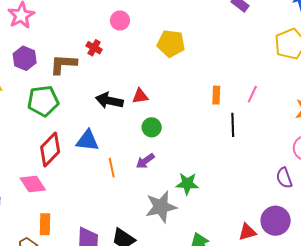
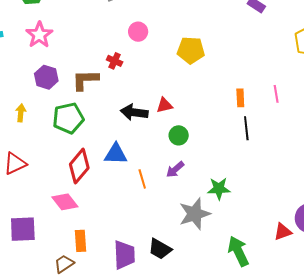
pink line: (252, 94) -> (276, 94), turned -30
black line: (233, 125) -> (246, 128), moved

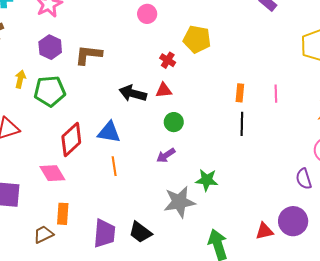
red cross: (115, 61) -> (168, 60), moved
green pentagon: (68, 118) -> (50, 91), moved
orange line: (142, 179) -> (114, 166), moved

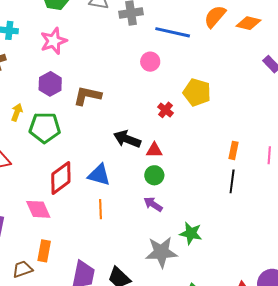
red triangle: (164, 90) -> (154, 150), moved
green circle: (174, 122) -> (154, 175), moved
purple arrow: (166, 155) -> (153, 204), turned 60

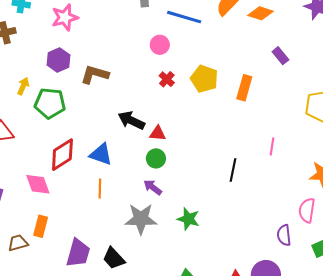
red cross: (165, 110) -> (167, 79), moved
orange rectangle: (234, 150) -> (244, 88), moved, size x1.4
gray star: (161, 252) -> (141, 219), moved

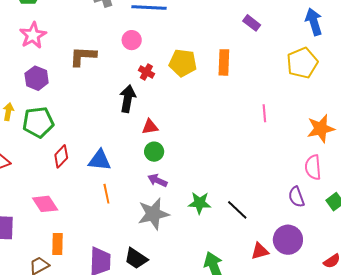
brown L-shape: (95, 74) -> (83, 56), moved
black arrow: (131, 120) -> (128, 99), moved, turned 88
red diamond: (62, 155) -> (61, 156), moved, size x0.7
black line: (233, 170) -> (237, 210), moved, turned -45

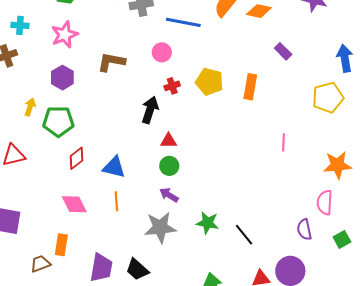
red cross: (146, 72) -> (172, 86), turned 35
pink diamond: (45, 204) -> (74, 204), moved

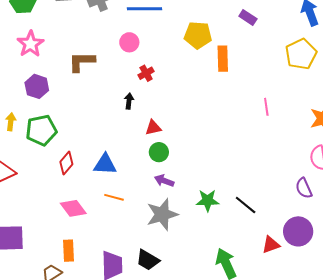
yellow pentagon: (209, 82) -> (198, 35), moved
black arrow: (150, 110) -> (129, 101), size x0.6
orange line: (116, 201) -> (114, 197), turned -60

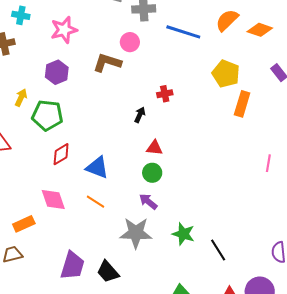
pink circle: (129, 42) -> (130, 42), moved
orange rectangle: (68, 251) -> (24, 224), moved, turned 50

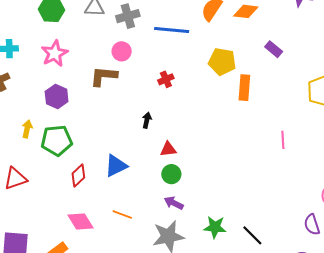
red cross: (165, 94) -> (166, 79), moved
blue triangle: (97, 167) -> (116, 166), moved, turned -35

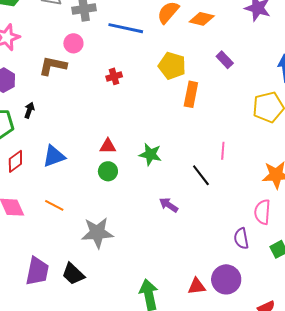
black arrow: (147, 120) -> (29, 110), moved
purple arrow: (174, 203) -> (169, 205), moved
green star: (215, 227) -> (150, 154), moved
black line: (252, 235) -> (201, 175), moved

